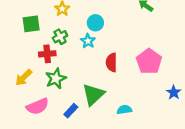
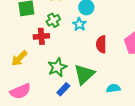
green star: (56, 79) -> (57, 67), moved
pink semicircle: (38, 106) -> (20, 91), moved

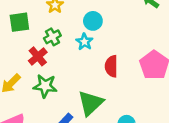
red cross: (41, 36) -> (38, 56), turned -35
green star: (57, 67) -> (45, 86), moved, turned 30

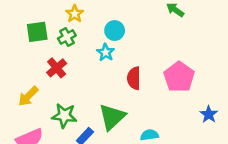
green cross: (52, 37) -> (67, 37), moved
green star: (45, 86) -> (64, 116), moved

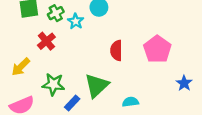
cyan star: (106, 52) -> (76, 21), moved

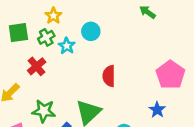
pink pentagon: (157, 49) -> (170, 75), moved
blue star: (184, 83) -> (157, 110), moved

